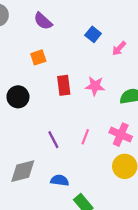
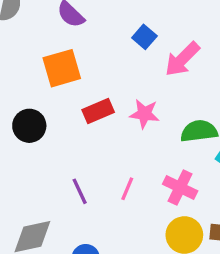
pink arrow: (119, 48) -> (182, 59), size x1.6
orange square: (38, 57) -> (62, 68), size x1.6
red rectangle: (64, 85) -> (98, 111), turned 72

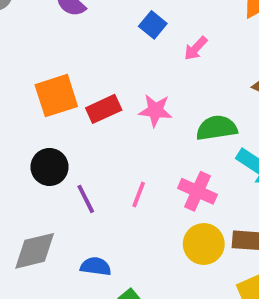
pink arrow: (182, 59) -> (196, 48), size x0.6
orange square: (62, 68) -> (56, 96), moved
black circle: (29, 126) -> (50, 167), moved

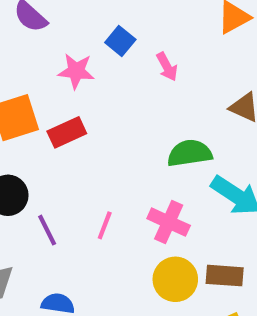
pink arrow: (196, 48) -> (167, 67), turned -72
pink star: (155, 110) -> (76, 71), moved

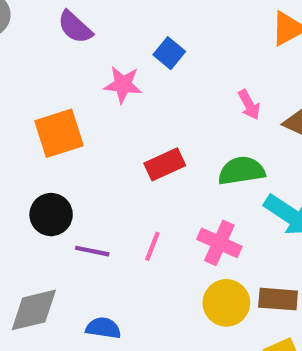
pink arrow: (167, 67) -> (249, 105), moved
red rectangle: (67, 132) -> (165, 164), moved
purple line: (47, 230) -> (92, 251), turned -52

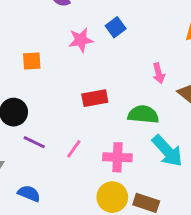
pink star: (123, 85) -> (81, 40), turned -30
orange square: (59, 133) -> (32, 61), size x0.6
pink cross: (219, 243) -> (117, 157), turned -36

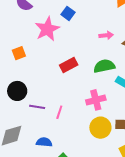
pink star: (81, 40) -> (47, 29), size x1.4
pink arrow: (159, 73) -> (106, 35), turned -64
pink line: (74, 149) -> (59, 112), moved

